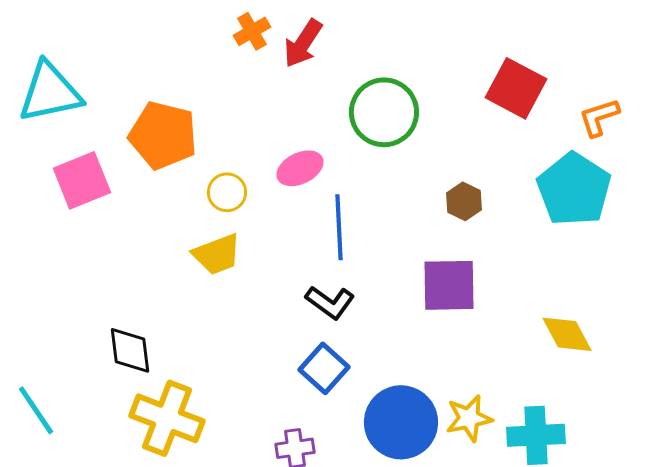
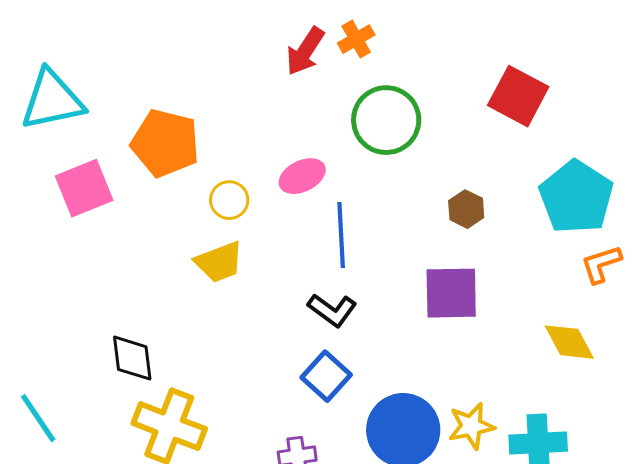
orange cross: (252, 31) -> (356, 39), moved
orange L-shape: (599, 117) -> (601, 264), moved

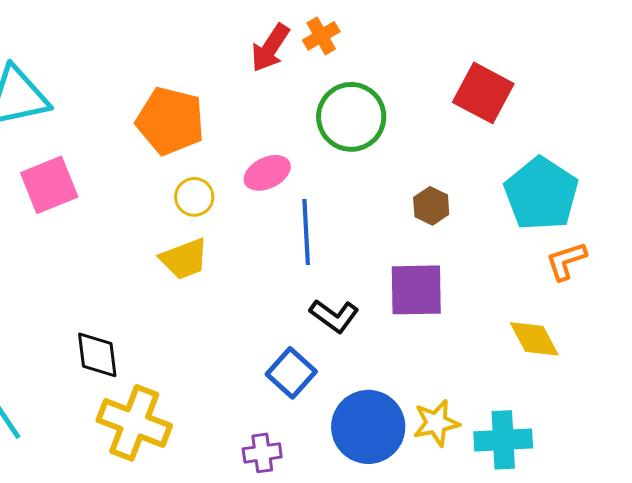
orange pentagon: (165, 143) -> (170, 121), moved
black L-shape: (332, 310) -> (334, 316), moved

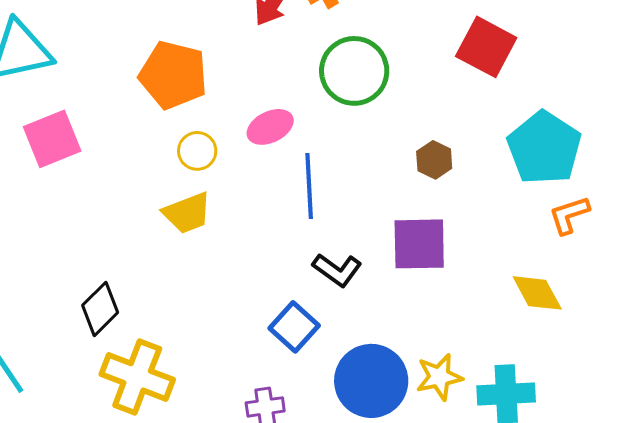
black diamond: (97, 355) -> (100, 309), turned 52

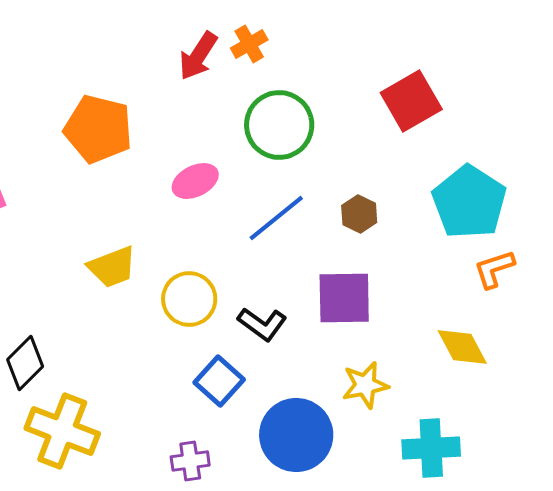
red square: (486, 47) -> (411, 101), turned 32
yellow circle: (197, 151) -> (189, 299), moved, size x1.4
blue line: (309, 186) -> (276, 218), moved, turned 54
yellow star: (439, 377) -> (365, 385), moved

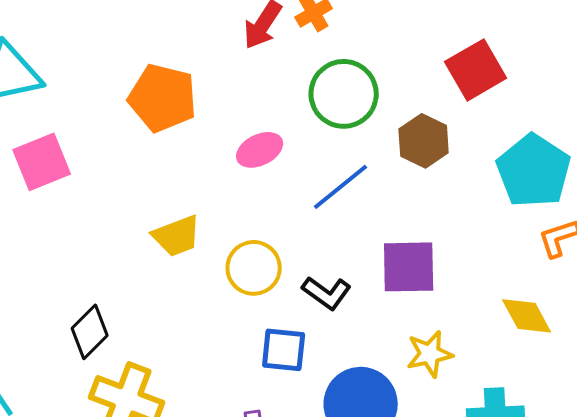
brown hexagon: (359, 214) -> (424, 141), moved, size x1.4
blue square: (219, 381) -> (284, 350), turned -36

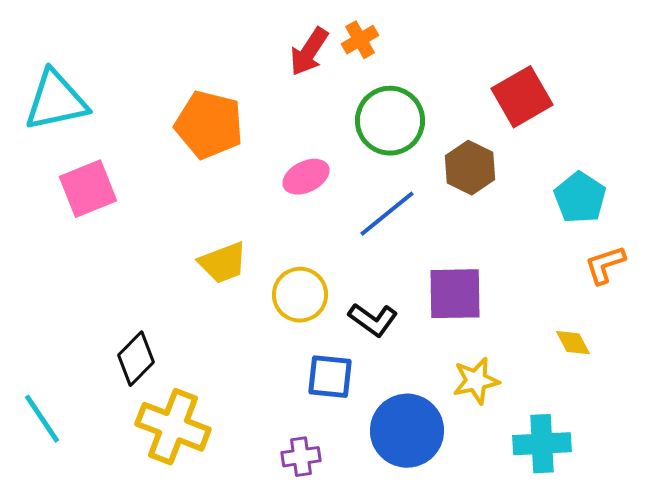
cyan pentagon: (534, 171) -> (580, 198), size x0.7
yellow diamond: (527, 316) -> (573, 343), size x0.7

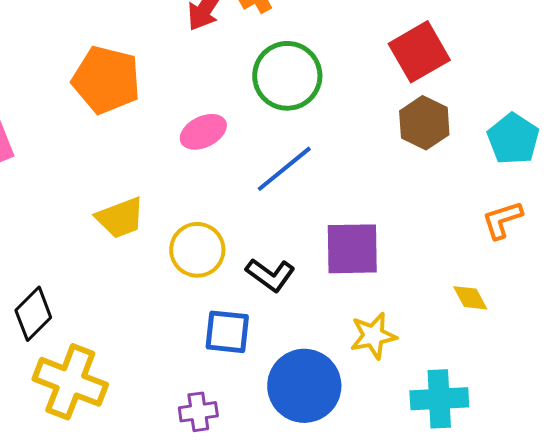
brown hexagon: (470, 168) -> (424, 123), moved
cyan pentagon: (580, 198) -> (513, 139), moved

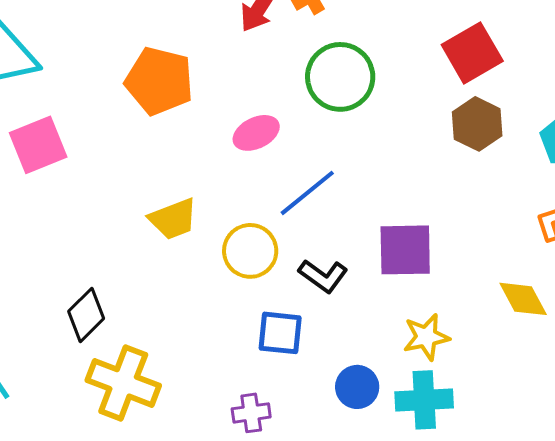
blue line: (284, 169) -> (307, 193), moved
yellow diamond: (470, 298) -> (523, 299), size x1.4
blue circle: (304, 386) -> (357, 387), size x0.6
cyan cross: (439, 399) -> (424, 400), moved

